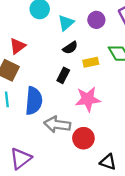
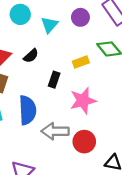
black semicircle: (70, 48) -> (31, 56), moved

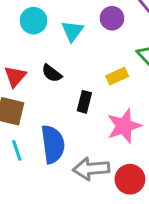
black semicircle: (31, 56) -> (52, 73), turned 84

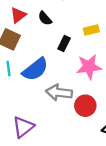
blue semicircle: (53, 144) -> (35, 69), turned 48

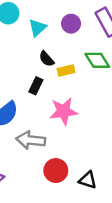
black semicircle: (45, 18) -> (47, 59), moved
red circle: (85, 106) -> (56, 171), moved

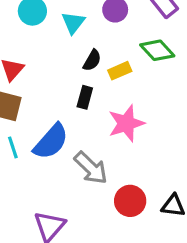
black semicircle: (47, 59) -> (92, 60), turned -98
gray arrow: (31, 140) -> (91, 168), turned -132

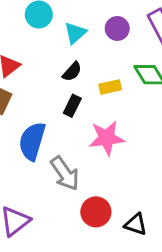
black semicircle: (92, 60) -> (72, 72), moved
blue semicircle: (51, 142) -> (32, 141), turned 144

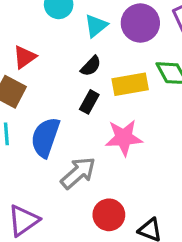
purple circle: (117, 28) -> (140, 23), size x1.5
yellow rectangle: (110, 87) -> (130, 84), size x1.5
gray arrow: (65, 173) -> (78, 173), turned -99

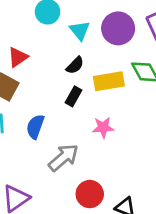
cyan triangle: (96, 26) -> (80, 30), turned -30
blue semicircle: (45, 137) -> (35, 127), size x0.7
pink star: (124, 138) -> (103, 127), size x0.7

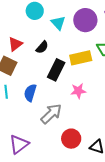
black semicircle: (75, 65) -> (42, 47), moved
black rectangle: (73, 96) -> (56, 70), size x1.5

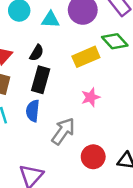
cyan triangle: (58, 23) -> (50, 20), turned -35
black rectangle: (56, 70) -> (41, 80), moved

